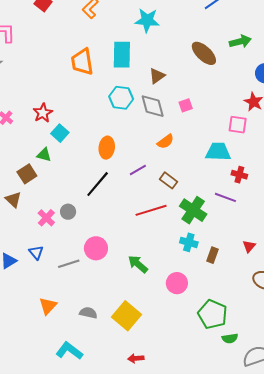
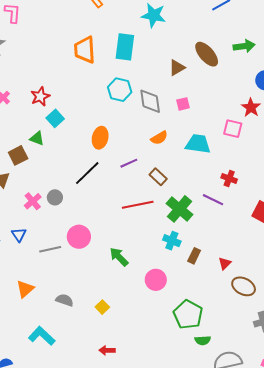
brown triangle: (157, 76) -> (177, 68), moved
cyan trapezoid: (218, 152) -> (198, 144), moved
red triangle: (249, 246) -> (225, 263), moved
yellow square: (127, 316) -> (102, 307), size x0.5

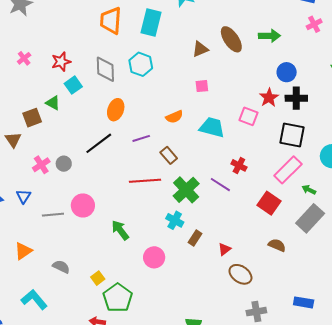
gray diamond: (150, 101) -> (105, 69), moved
green pentagon: (188, 315) -> (118, 298), moved

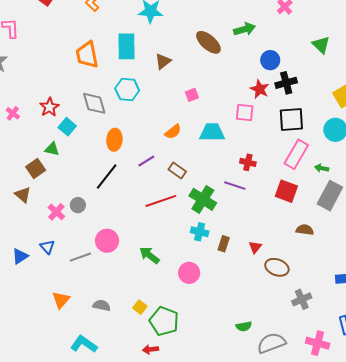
brown triangle: (200, 49) -> (163, 61), moved

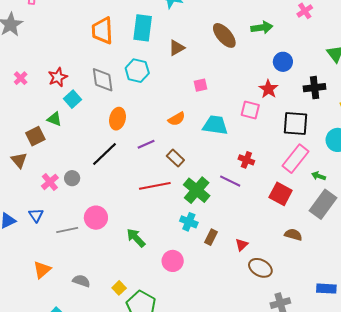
black cross: (286, 83) -> (315, 88), moved

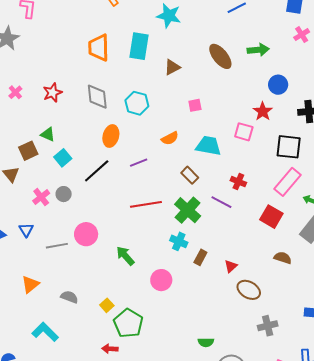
cyan hexagon: (137, 71) -> (137, 103), moved
cyan square: (73, 99) -> (63, 158), moved
brown rectangle: (175, 158) -> (190, 175), moved

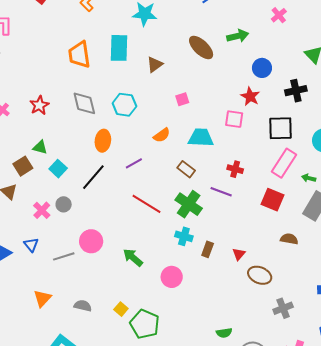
red line: (146, 204) -> (147, 204), turned 48

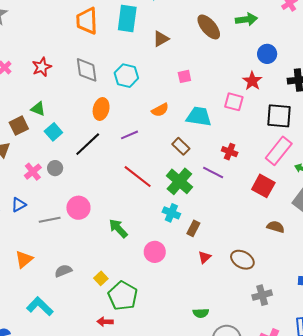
blue triangle: (31, 245) -> (19, 205), turned 35
red triangle: (239, 254) -> (204, 257), moved
gray semicircle: (83, 306) -> (63, 271), turned -42

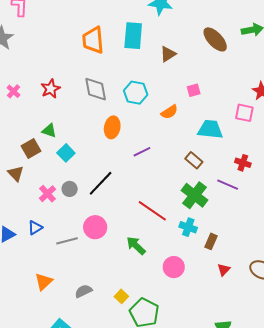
orange semicircle: (160, 110) -> (169, 112), moved
black line: (88, 144) -> (101, 183), moved
red line: (138, 177) -> (152, 211), moved

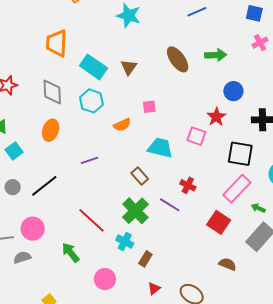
cyan rectangle: (133, 36) -> (94, 67), moved, turned -68
brown triangle: (168, 54) -> (129, 67), turned -30
orange ellipse: (112, 127) -> (51, 130), moved
gray semicircle: (83, 291) -> (22, 257), moved

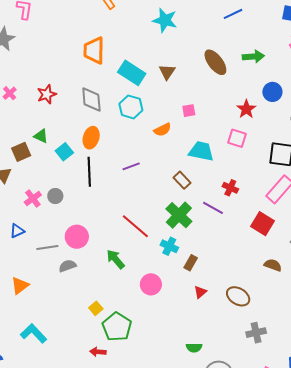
red star: (216, 117) -> (246, 109), moved
cyan square: (14, 151) -> (64, 152), moved
black line: (44, 186) -> (89, 172), moved, turned -52

